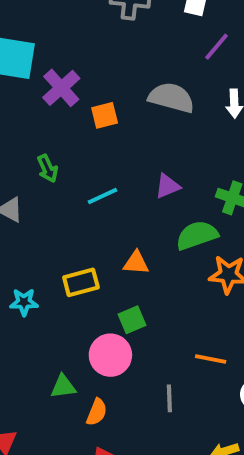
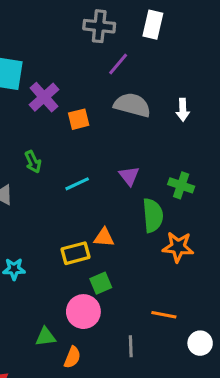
purple line: (217, 47) -> (118, 64), moved
purple triangle: (167, 186) -> (129, 176), turned -45
green semicircle: (197, 235) -> (153, 215), turned 104
yellow rectangle: (81, 282) -> (76, 253), moved

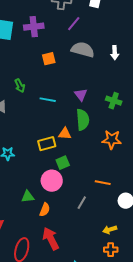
purple cross: (44, 97) -> (34, 27), moved, turned 36
cyan line: (77, 184) -> (48, 100), turned 35
green semicircle: (153, 215) -> (83, 120), moved
gray line: (131, 346) -> (82, 203), turned 32

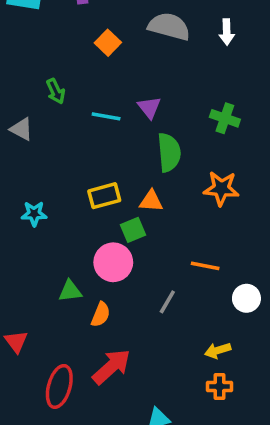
orange square: (49, 59) -> (108, 43), turned -32
purple triangle: (81, 95) -> (149, 107), moved
orange triangle: (65, 134) -> (151, 201), moved
red arrow: (51, 239) -> (111, 367), turned 75

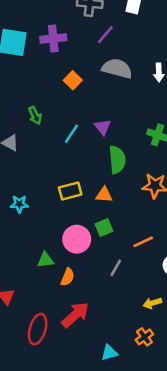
cyan line: (106, 116) -> (71, 134), turned -66
green square: (133, 230) -> (104, 227), moved
orange line: (205, 266) -> (143, 242), turned -36
orange cross: (219, 386) -> (144, 337), moved, turned -36

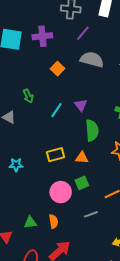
green triangle: (45, 260) -> (30, 222), moved
gray line: (116, 268) -> (91, 214), turned 40
orange semicircle: (68, 277) -> (54, 221), turned -32

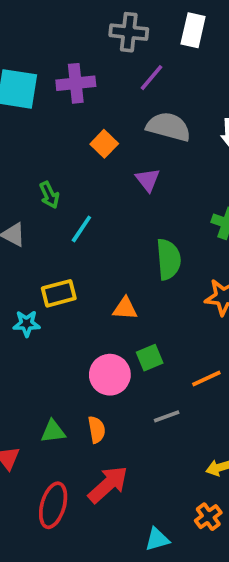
purple triangle: (81, 105) -> (148, 180), moved
cyan line: (57, 110) -> (81, 229), moved
yellow rectangle: (56, 155) -> (59, 293), moved
orange triangle: (82, 158) -> (125, 308), moved

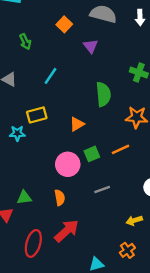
green arrow: (49, 195) -> (25, 42), moved
orange triangle: (125, 308) -> (77, 124), turned -35
orange line: (206, 378) -> (120, 149), moved
green triangle: (53, 431) -> (24, 198), moved

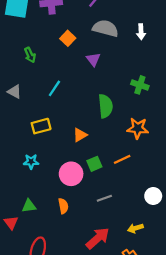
cyan star: (17, 133) -> (31, 162), moved
red arrow: (67, 231) -> (98, 238), moved

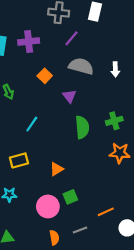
green cross: (140, 85) -> (114, 121), turned -35
green semicircle: (105, 106) -> (82, 127), moved
orange star: (138, 128) -> (120, 153), moved
orange line: (122, 159) -> (106, 212), moved
orange semicircle: (63, 206) -> (54, 238), moved

